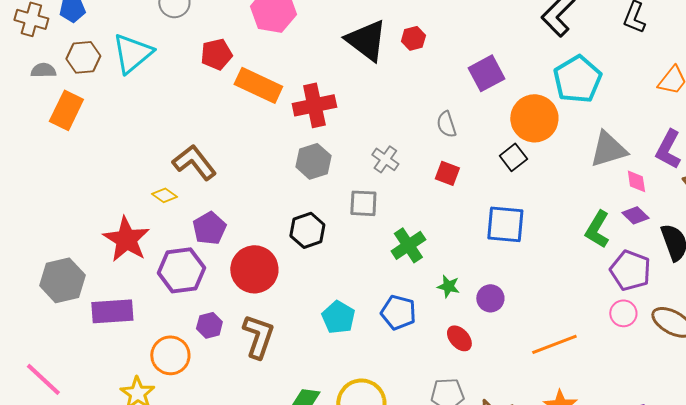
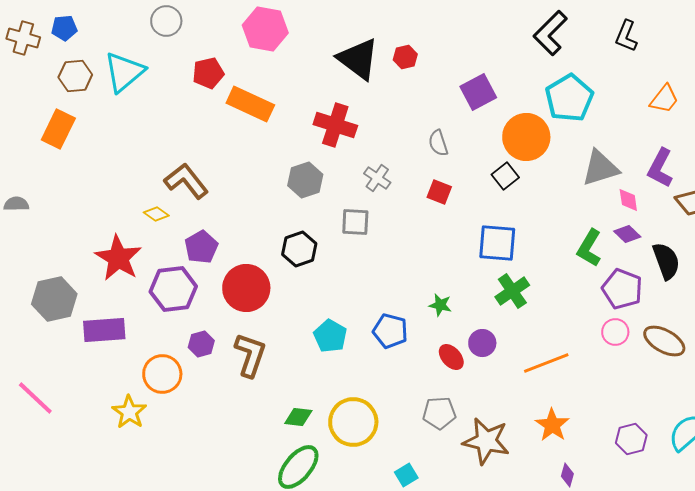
gray semicircle: (43, 70) -> (16, 204), moved
red cross: (314, 105) -> (335, 125), moved, turned 30
green cross: (408, 245) -> (512, 291), moved
purple circle: (490, 298) -> (482, 343), moved

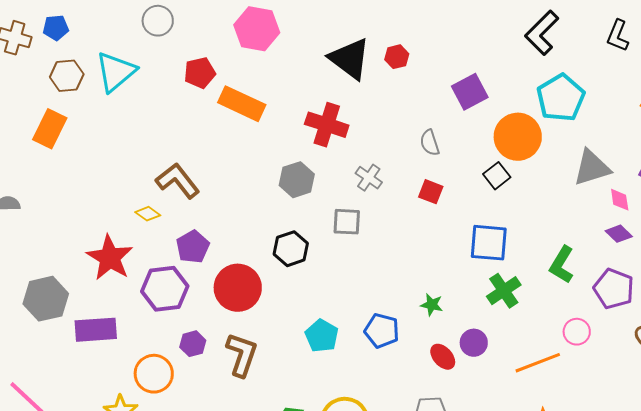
green L-shape: (589, 248) -> (562, 265), moved
pink circle: (615, 332) -> (577, 332), moved

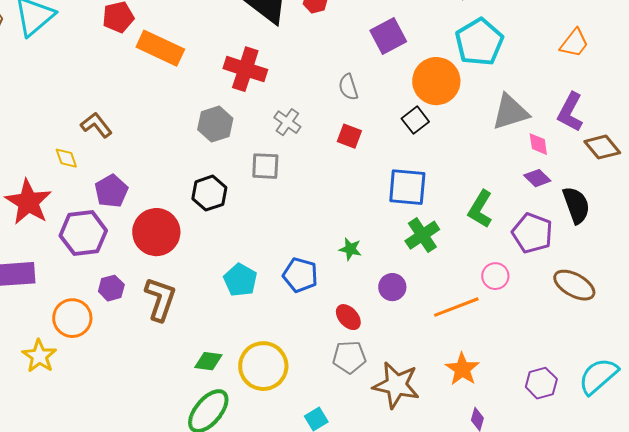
brown L-shape: (178, 181) -> (96, 125), size x0.7
yellow diamond: (148, 214) -> (66, 158), turned 35
red ellipse: (443, 357) -> (348, 317), moved

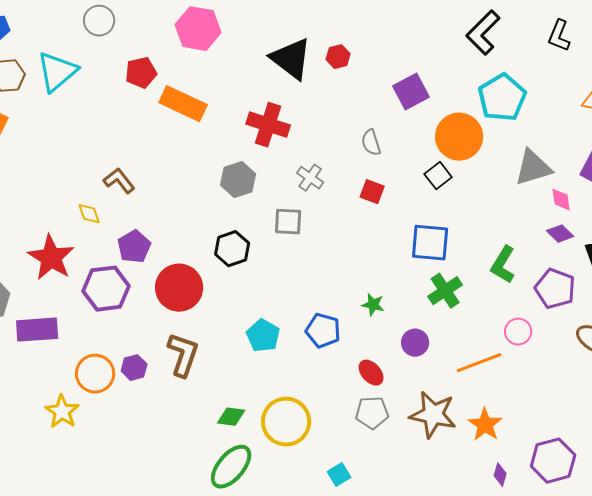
purple hexagon: (111, 288) -> (134, 368), moved
purple hexagon: (541, 383) -> (553, 461), moved, size x1.4
brown star: (396, 385) -> (433, 415), moved

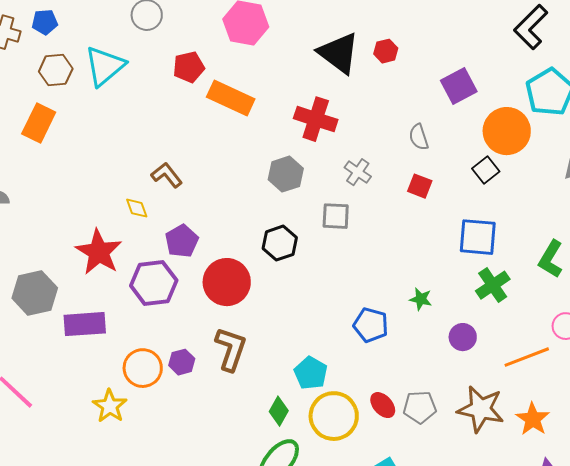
cyan pentagon: (263, 336) -> (311, 373), moved
red ellipse: (371, 373) -> (383, 405), moved
green diamond: (231, 417) -> (279, 411), turned -68

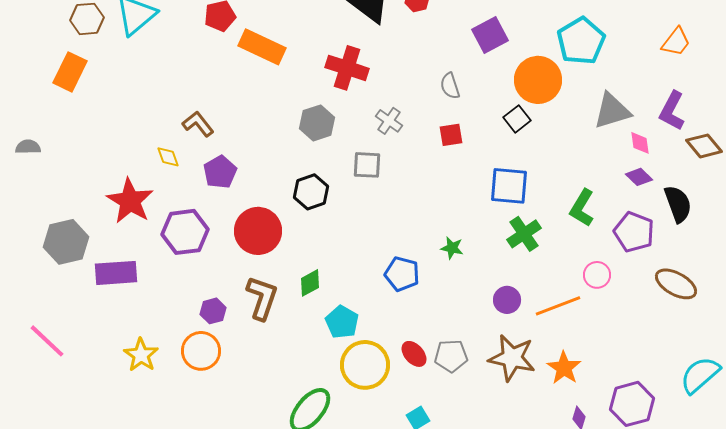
red square: (420, 186) -> (451, 135), turned -30
purple pentagon: (182, 241) -> (220, 172), moved
purple circle: (463, 337) -> (507, 300), moved
orange circle: (143, 368) -> (201, 351), moved
green diamond: (279, 411) -> (310, 283), moved, turned 32

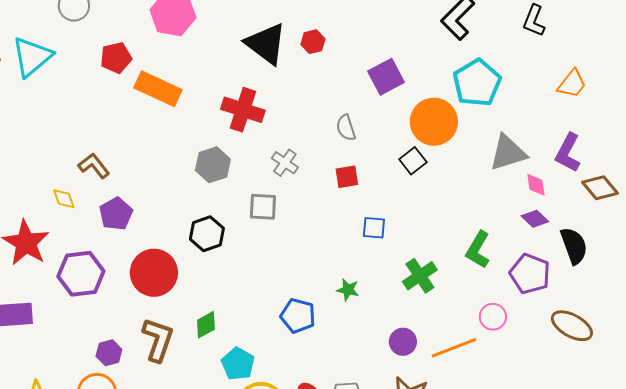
blue square: (509, 186) -> (374, 228), moved, size x0.6

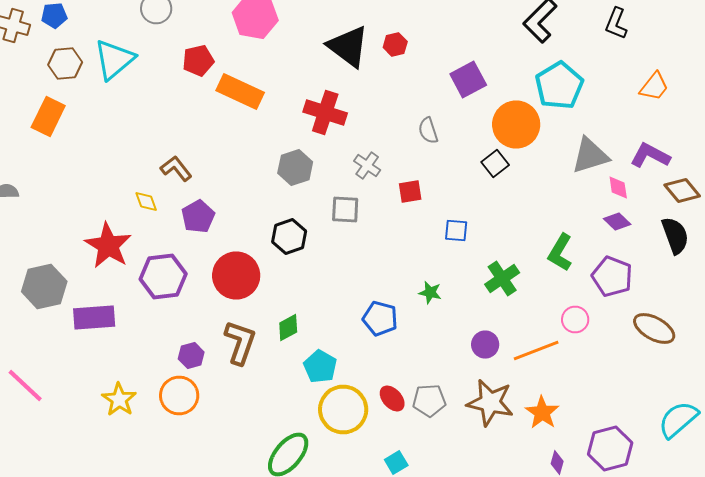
purple L-shape: (568, 153) -> (650, 156), turned 90
red square: (347, 177) -> (410, 192), moved
black semicircle: (574, 246) -> (675, 236), moved

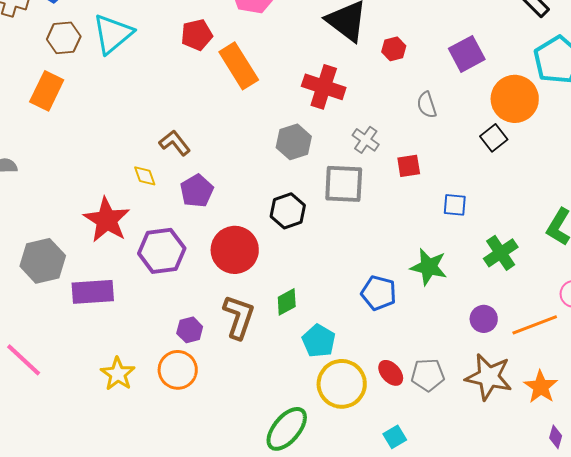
red hexagon: (395, 44) -> (394, 49), moved
orange rectangle: (240, 92) -> (239, 66), turned 33
gray square: (345, 210) -> (344, 184), size x1.4
green star: (430, 292) -> (429, 267), size x1.6

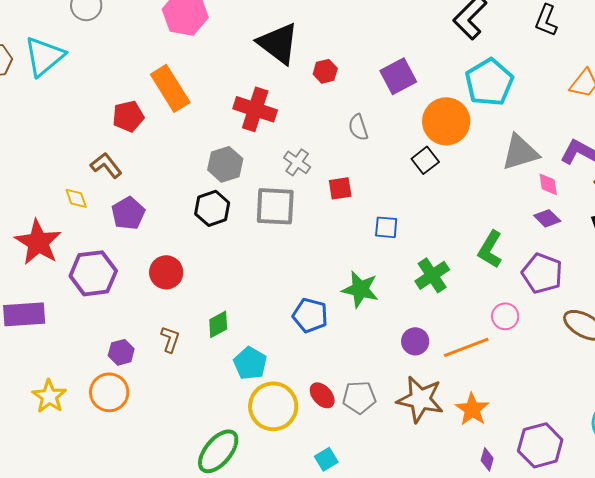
red pentagon: (197, 35) -> (128, 116), moved
black hexagon: (288, 211) -> (212, 208), moved
red circle: (235, 250) -> (166, 272), size x0.7
brown L-shape: (239, 317) -> (170, 339), size x0.6

